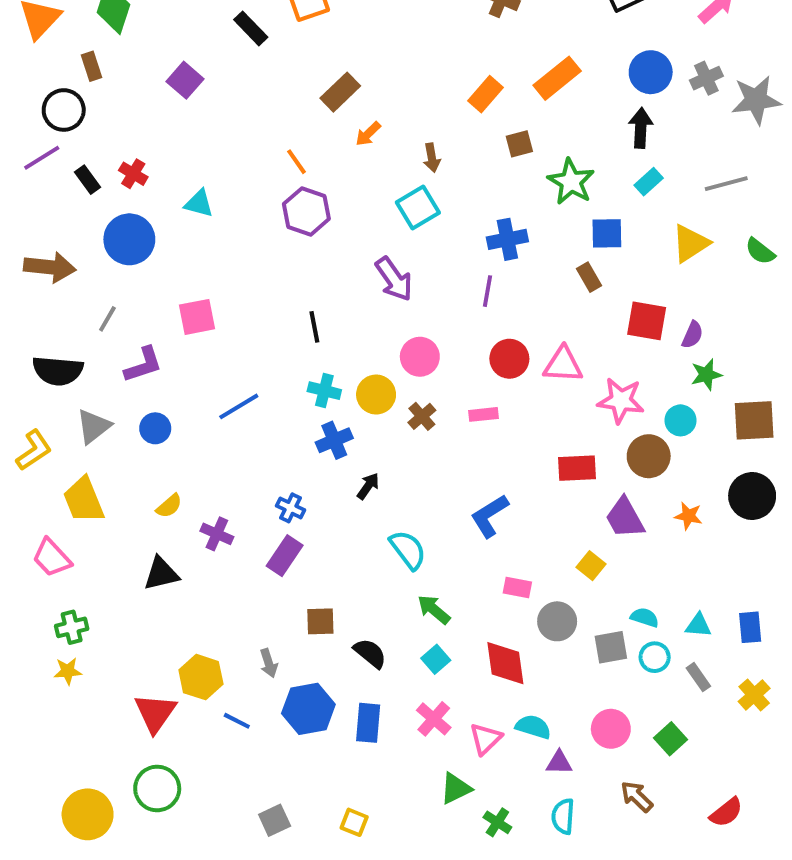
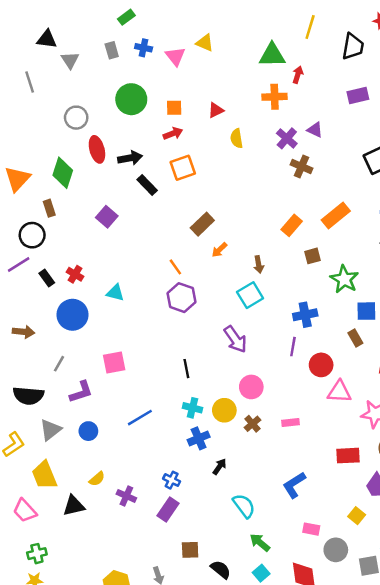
brown arrow: (50, 267) -> (24, 332), size x0.7
red circle: (509, 359) -> (321, 365), moved
black triangle: (161, 574) -> (74, 506), moved

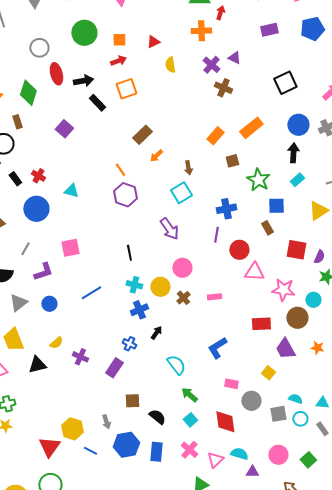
blue cross: (172, 480) -> (129, 344), moved

